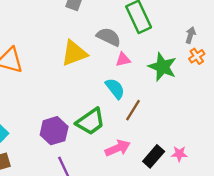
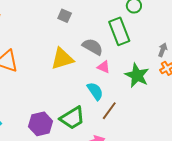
pink triangle: (123, 60) -> (104, 67), turned 32

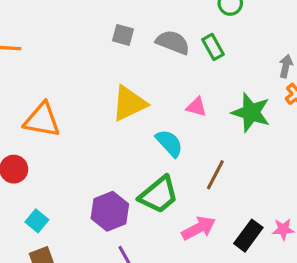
green rectangle: (119, 31) -> (213, 47), size x0.6
gray semicircle: (93, 47) -> (173, 42), moved
cyan semicircle: (95, 91) -> (169, 143), moved

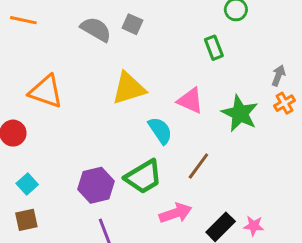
gray semicircle: (173, 42) -> (96, 29), moved
pink triangle: (196, 107) -> (190, 101), size x1.4

